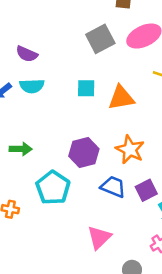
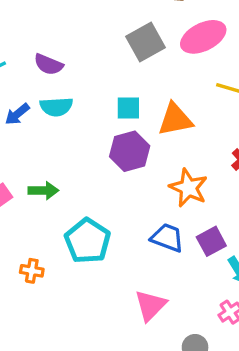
purple hexagon: (84, 153) -> (130, 151), moved

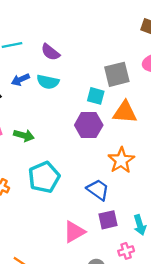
gray square: (145, 42) -> (117, 74), moved
purple square: (211, 241) -> (108, 220), moved

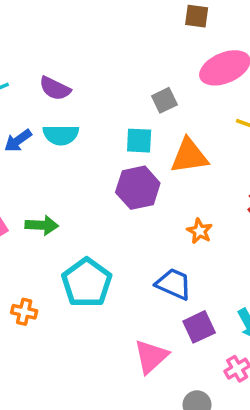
gray square: (117, 74) -> (164, 100), size x0.6
orange star: (121, 160) -> (200, 231), size x0.6

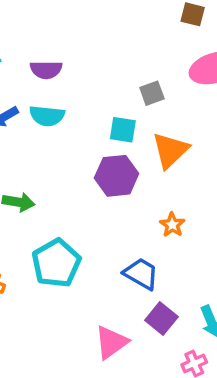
purple semicircle: (55, 88) -> (46, 70), turned -32
orange triangle: (189, 156) -> (170, 150), turned -42
purple square: (199, 327) -> (161, 319), turned -32

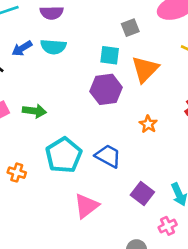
blue trapezoid: (141, 274) -> (108, 156), moved
pink triangle: (111, 342) -> (86, 206), moved

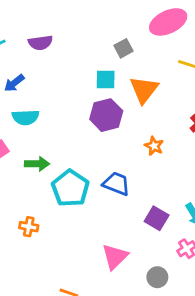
cyan semicircle: (53, 47) -> (25, 117), moved
green arrow: (34, 111) -> (37, 164), moved
orange cross: (17, 173) -> (29, 227), moved
pink triangle: (86, 206) -> (115, 257), moved

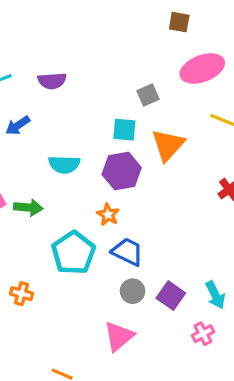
cyan semicircle: (25, 117) -> (64, 164), moved
orange star: (154, 146) -> (108, 215), moved
green arrow: (37, 164) -> (28, 208), moved
gray circle: (157, 277) -> (133, 291), moved

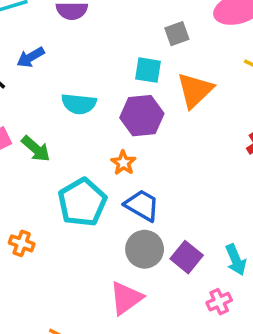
green arrow: (28, 208) -> (36, 149), turned 32
gray circle: (133, 291) -> (145, 249), size x1.4

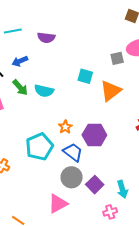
gray square: (177, 34) -> (117, 58), moved
purple hexagon: (142, 116) -> (94, 135), moved
green arrow: (36, 149) -> (20, 87), moved

